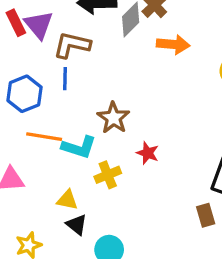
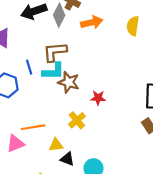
brown L-shape: (72, 45) -> (55, 52), moved
orange line: (44, 137) -> (33, 127), moved
cyan L-shape: (79, 147) -> (53, 71), moved

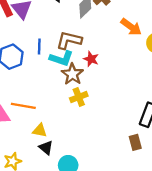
orange arrow: (92, 22) -> (131, 27), moved, turned 30
red star: (98, 98) -> (91, 59), moved
yellow cross: (77, 120) -> (79, 97), moved

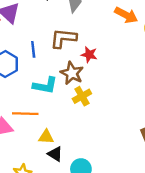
cyan L-shape: (61, 58) -> (45, 86), moved

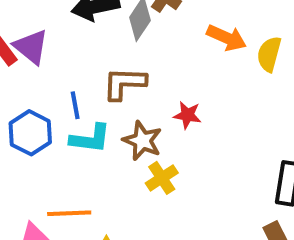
red star: (89, 55) -> (187, 115), moved
cyan L-shape: (45, 86) -> (90, 139), moved

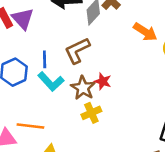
brown L-shape: (124, 83) -> (77, 50), turned -36
red star: (187, 115) -> (103, 81), moved
cyan L-shape: (90, 139) -> (51, 82), turned 32

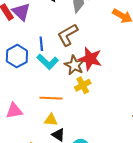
red star: (103, 81) -> (90, 59), size x1.6
orange line: (30, 126) -> (51, 98), moved

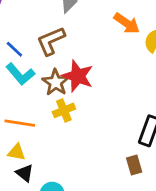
blue line: (41, 44) -> (14, 49), turned -48

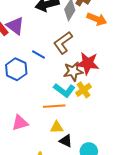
orange arrow: (127, 23) -> (97, 19), moved
cyan L-shape: (20, 74) -> (64, 90), moved
brown star: (56, 82) -> (73, 71), turned -30

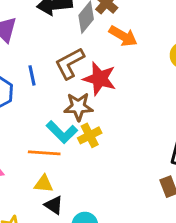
blue line: (38, 55) -> (32, 75), turned 40
red star: (88, 63) -> (100, 79), moved

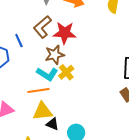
yellow triangle: (44, 184) -> (42, 111), size x1.5

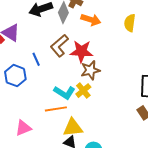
brown star: (55, 55) -> (90, 70), moved
yellow triangle: (42, 111) -> (73, 128), moved

